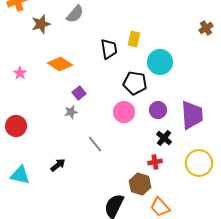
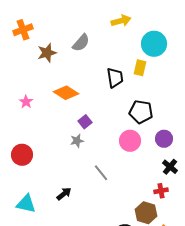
cyan circle: (160, 62) -> (154, 44), moved

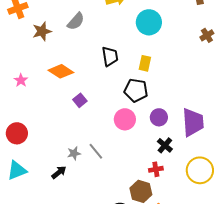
yellow rectangle: (140, 68) -> (145, 63), moved
gray star: (77, 141) -> (74, 153), moved
cyan triangle: (26, 204) -> (17, 170), moved, turned -35

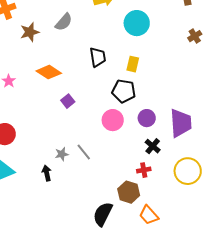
black arrow: (59, 172) -> (47, 173), turned -63

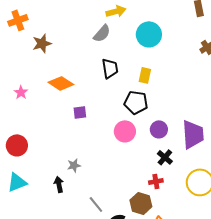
gray semicircle: (64, 22) -> (102, 33), moved
purple square: (68, 101) -> (80, 112), turned 32
gray line: (84, 152) -> (96, 204), moved

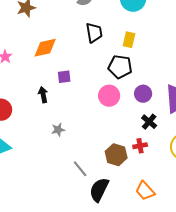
orange diamond: (61, 83) -> (45, 48), turned -45
black arrow: (59, 184) -> (43, 95), moved
brown hexagon: (141, 203) -> (116, 155), moved

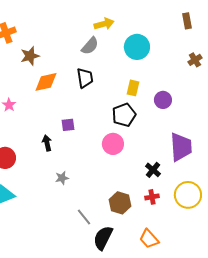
black trapezoid: (94, 33) -> (85, 78), moved
orange diamond: (45, 48) -> (46, 82), moved
black pentagon: (120, 67) -> (124, 115), turned -30
purple circle: (143, 94) -> (163, 100), moved
red cross: (140, 146) -> (152, 197), moved

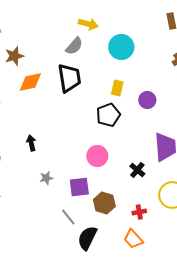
yellow arrow: (104, 24) -> (88, 24), turned 30
black trapezoid: (85, 78) -> (69, 78), size x1.4
purple square: (68, 125) -> (79, 187), moved, size x1.5
pink circle: (113, 144) -> (97, 156), moved
red cross: (152, 197) -> (139, 212), moved

